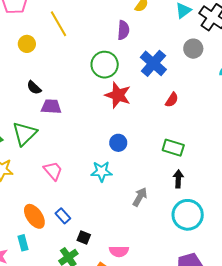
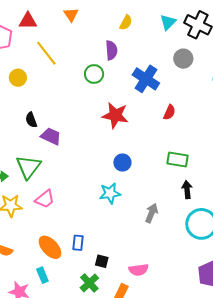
green circle: (105, 65) -> (94, 74), moved, size x0.7
black semicircle: (34, 88) -> (31, 120), turned 35
purple trapezoid: (51, 107) -> (51, 136), turned 30
pink trapezoid: (53, 171) -> (45, 199), moved, turned 100
blue rectangle: (63, 216) -> (78, 243), turned 56

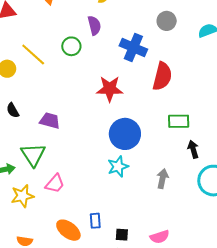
yellow line: (46, 53) -> (33, 54), moved
green circle: (94, 74) -> (71, 46), moved
red semicircle: (169, 112) -> (162, 76), size x1.8
black semicircle: (31, 120) -> (13, 110), moved
blue circle: (122, 163) -> (125, 134), size x1.8

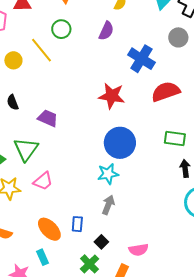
purple semicircle: (94, 25) -> (106, 31), turned 30
green circle: (71, 46) -> (61, 29), moved
red semicircle: (162, 76) -> (166, 92), turned -132
gray arrow: (162, 179) -> (108, 205), moved
black square: (122, 235) -> (101, 242), turned 32

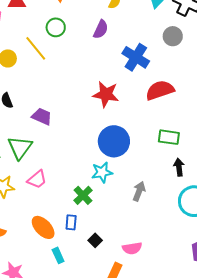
gray arrow: (108, 205) -> (139, 191), moved
cyan rectangle: (43, 257) -> (58, 255), moved
green cross: (90, 264) -> (83, 195), moved

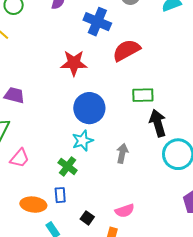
black arrow: (179, 167) -> (158, 123), size x1.5
orange ellipse: (43, 227) -> (33, 205), turned -30
black square: (95, 240) -> (87, 218), moved

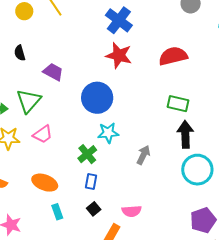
blue cross: (97, 22) -> (119, 20), moved
blue circle: (89, 108) -> (97, 98), moved
blue rectangle: (60, 195) -> (91, 182), moved

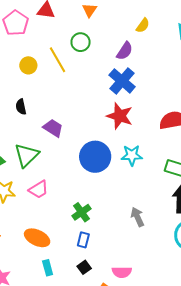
cyan star: (108, 133) -> (132, 155), moved
gray arrow: (143, 155) -> (137, 217), turned -54

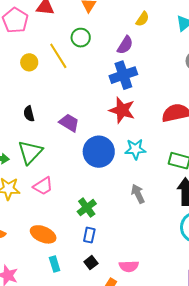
blue cross: (122, 81) -> (123, 75), turned 32
black semicircle: (21, 107) -> (29, 114), moved
purple trapezoid: (53, 128) -> (69, 123), moved
gray arrow: (137, 217) -> (138, 194), moved

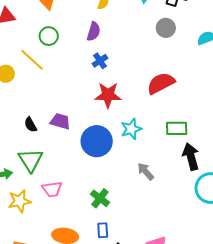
blue cross: (123, 75) -> (100, 61), size x0.6
black semicircle: (29, 114) -> (30, 125), moved
pink trapezoid: (43, 186) -> (52, 189), turned 40
blue rectangle: (89, 235) -> (103, 230), moved

